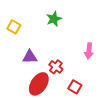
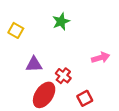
pink arrow: (89, 51) -> (101, 58), turned -112
red square: (75, 87) -> (85, 98), turned 32

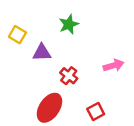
purple triangle: (34, 64) -> (42, 53), moved
red cross: (63, 76) -> (69, 76), moved

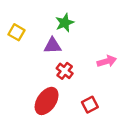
purple triangle: (42, 53) -> (53, 46), moved

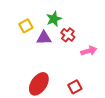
yellow square: (16, 32) -> (26, 26), moved, turned 32
red cross: (65, 71) -> (68, 35), moved

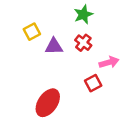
green star: (54, 19) -> (83, 14), moved
red square: (75, 87) -> (93, 83), moved

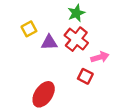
red cross: (83, 43) -> (76, 39), size x1.5
red square: (93, 83) -> (85, 76), turned -35

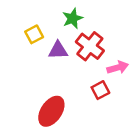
green star: (76, 13) -> (73, 18), moved
red square: (85, 76) -> (100, 90), turned 35

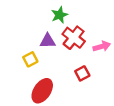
yellow square: (34, 34) -> (30, 59), moved
pink arrow: (118, 67) -> (102, 46), moved

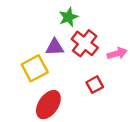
yellow square: (30, 59) -> (35, 68), size x1.5

